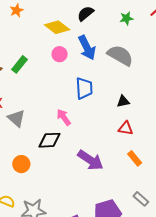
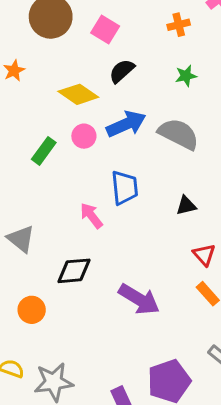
blue arrow: (87, 48) -> (126, 124), turned -85
green rectangle: (19, 64) -> (44, 151), moved
pink arrow: (64, 117) -> (91, 216), moved
red triangle: (126, 128) -> (204, 255), moved, turned 42

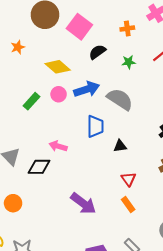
pink square: (105, 30) -> (79, 27), size x1.4
black semicircle: (122, 71) -> (97, 52), moved
blue trapezoid: (125, 188) -> (95, 126), moved
pink arrow: (91, 216) -> (58, 146), turned -42
black diamond: (74, 271) -> (39, 167), moved

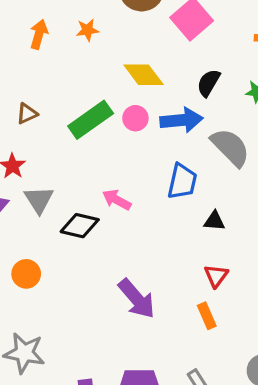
black semicircle: (97, 52) -> (209, 83), moved, turned -36
green rectangle: (32, 101) -> (91, 120), size x1.5

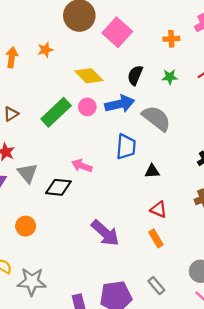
red triangle: (216, 276) -> (159, 209), turned -36

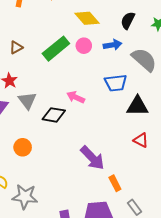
blue arrow: (120, 104) -> (113, 45), size x0.7
blue trapezoid: (126, 147) -> (116, 83), turned 75
black triangle: (152, 171) -> (137, 106), size x1.6
orange rectangle: (156, 238) -> (115, 183), moved

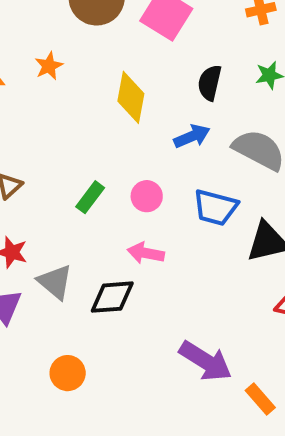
yellow diamond: (87, 18) -> (131, 97), turned 65
pink circle: (84, 46) -> (147, 196), moved
green rectangle: (56, 49) -> (90, 197), moved, size x0.6
blue trapezoid: (116, 83) -> (215, 207), turned 35

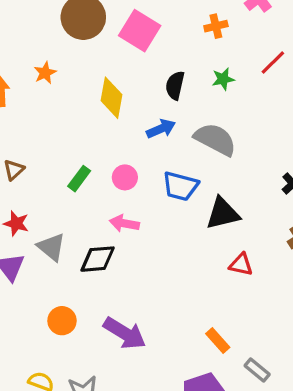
purple arrow: (206, 361) -> (125, 333), moved

